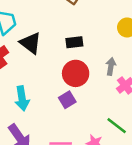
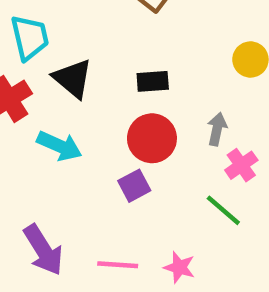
cyan arrow: (22, 98) -> (59, 146), moved, turned -60
green line: (117, 126) -> (223, 210), moved

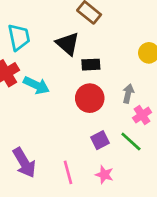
black triangle: (73, 78) -> (68, 44), moved
cyan arrow: (59, 146) -> (36, 85), moved
purple square: (134, 186) -> (100, 140), moved
pink line: (118, 265) -> (68, 172), turned 70

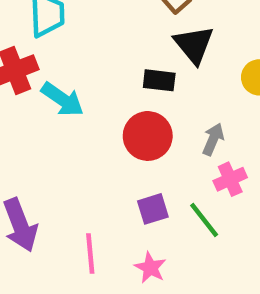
black triangle: (68, 44) -> (194, 45), moved

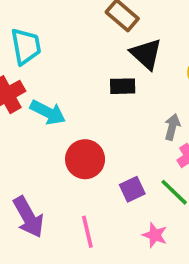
red circle: (148, 136) -> (85, 159), moved
pink star: (150, 268) -> (155, 235), moved

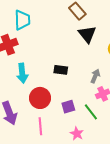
black rectangle: (123, 86) -> (61, 70), moved
cyan arrow: (48, 112) -> (22, 73), moved, turned 48
red circle: (85, 159) -> (40, 98), moved

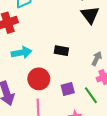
cyan arrow: (22, 73) -> (21, 53), turned -96

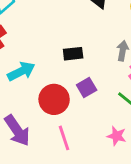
purple square: (68, 89) -> (87, 87), moved

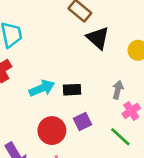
cyan arrow: (21, 71) -> (42, 88), moved

